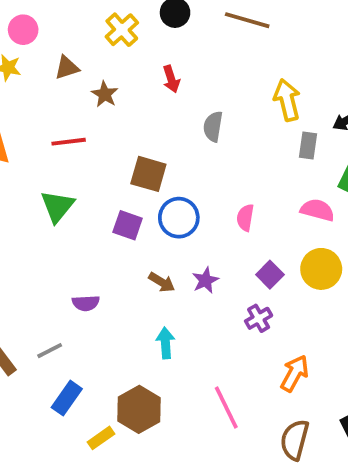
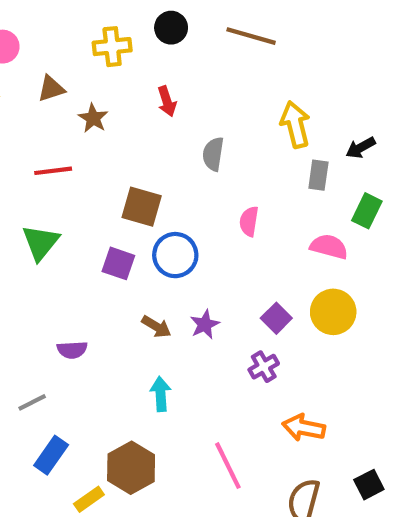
yellow cross: (122, 30) -> (112, 47), turned 36
pink semicircle: (245, 218) -> (249, 221), moved
orange arrow: (295, 373) -> (304, 428), turned -108

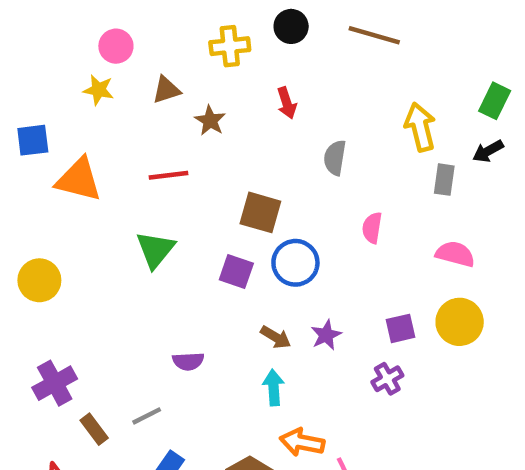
green rectangle: (367, 211) -> (495, 101), moved
purple square: (276, 318) -> (400, 328), turned 32
cyan arrow: (161, 394) -> (274, 388), moved
orange arrow: (304, 428) -> (302, 442), moved

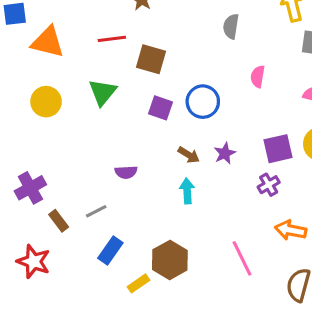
brown square: (260, 212) -> (151, 59), moved
yellow circle: (39, 280) -> (46, 102), moved
purple square: (400, 328) -> (278, 149), size x1.4
orange arrow: (302, 442) -> (291, 230), moved

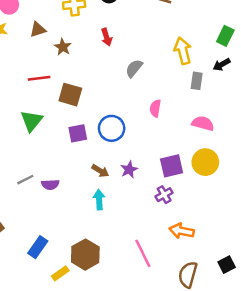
gray semicircle: (231, 26) -> (134, 68), turned 30
purple square: (160, 108) -> (78, 133), turned -30
gray line: (96, 211) -> (25, 180), moved

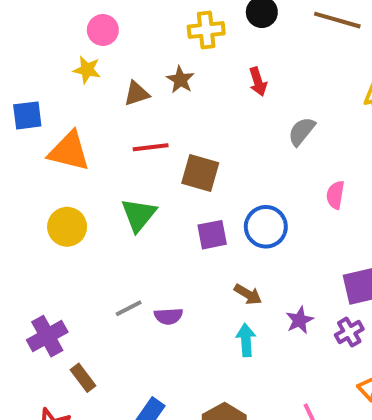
brown triangle: (38, 30) -> (137, 94), moved
brown star: (63, 47) -> (180, 80), moved
purple star: (129, 170) -> (300, 320), moved

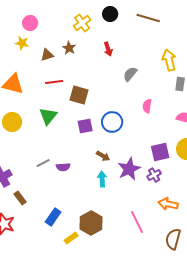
yellow cross: (206, 30) -> (82, 23), turned -30
purple star: (300, 320) -> (129, 169), size x1.6

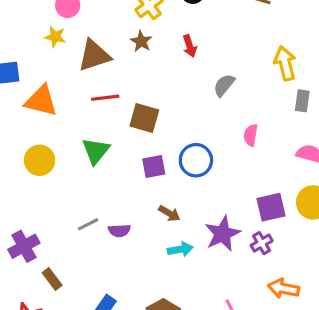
brown star: (69, 48) -> (141, 41), moved
brown triangle: (47, 55) -> (94, 55), size x1.6
brown arrow: (103, 156) -> (169, 213), moved
cyan arrow: (102, 179) -> (180, 249), turned 84

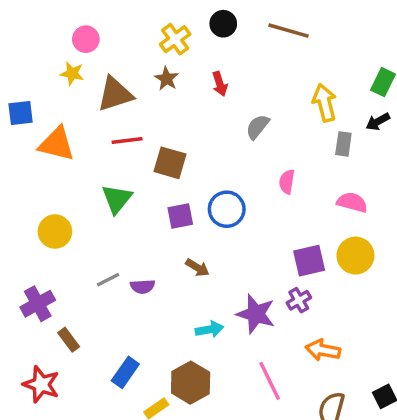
yellow circle: (40, 160) -> (55, 232), moved
purple star: (223, 234) -> (256, 314), moved, turned -30
cyan arrow: (180, 249) -> (209, 329), moved

